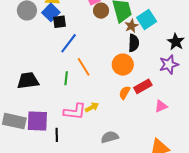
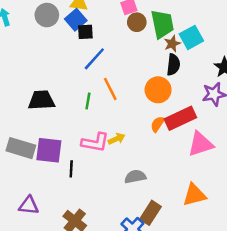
red rectangle: (143, 86) -> (180, 118), size x1.4
pink triangle: (161, 106) -> (201, 144), size x1.6

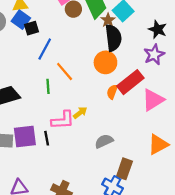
black semicircle: (173, 65) -> (113, 38), size x1.4
black line: (71, 169) -> (47, 138), moved

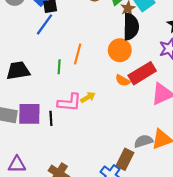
blue line: (45, 49) -> (45, 24), moved
orange line: (65, 72) -> (78, 54), turned 48
orange semicircle: (112, 92) -> (123, 80), turned -88
gray semicircle: (104, 141) -> (143, 141), moved

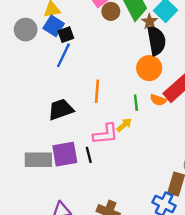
orange line: (78, 54) -> (97, 91), moved
green line: (59, 67) -> (136, 103), moved
black trapezoid: (18, 71) -> (61, 109), moved

